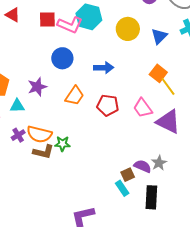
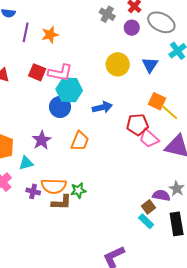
cyan hexagon: (89, 17) -> (69, 90), moved
red square: (47, 19) -> (37, 72), turned 36
red pentagon: (108, 105) -> (137, 125), moved
purple cross: (18, 135) -> (33, 191), turned -32

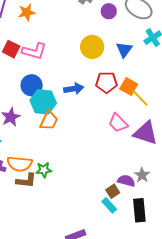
cyan hexagon: (69, 90) -> (43, 102), moved
red pentagon: (137, 125) -> (106, 82), moved

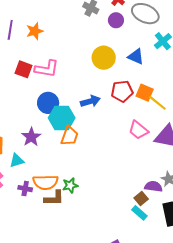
blue triangle: (124, 50) -> (136, 57), turned -36

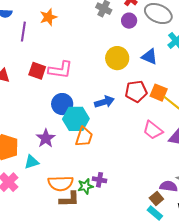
orange star: (35, 31) -> (48, 17), moved
purple cross: (25, 189) -> (99, 180), moved

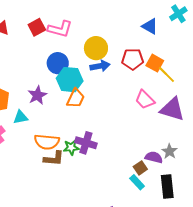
yellow circle: (117, 58) -> (96, 48), moved
red square: (37, 71) -> (37, 27), turned 36
purple cross: (99, 180) -> (86, 143), size x1.5

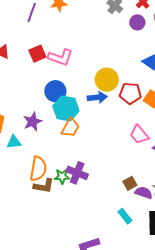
yellow circle: (96, 48) -> (107, 80), moved
orange semicircle: (47, 142) -> (38, 169), turned -90
brown square: (140, 168) -> (130, 183), moved

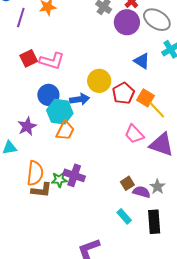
purple circle: (137, 22) -> (127, 22), size x1.6
red pentagon: (130, 93) -> (123, 93), turned -30
blue arrow: (97, 97) -> (80, 99), moved

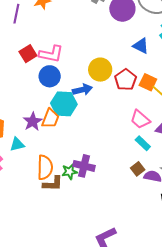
blue circle: (48, 95) -> (50, 76), moved
orange trapezoid: (65, 131) -> (50, 118), moved
cyan rectangle: (124, 216) -> (143, 143), moved

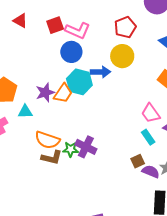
red pentagon: (126, 80) -> (125, 27), moved
orange semicircle: (45, 167) -> (47, 140), turned 95

